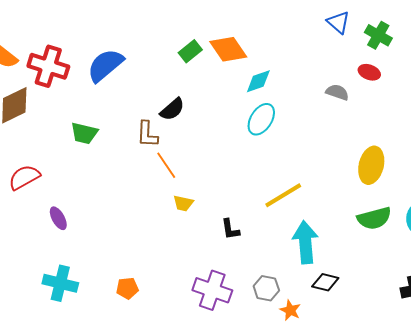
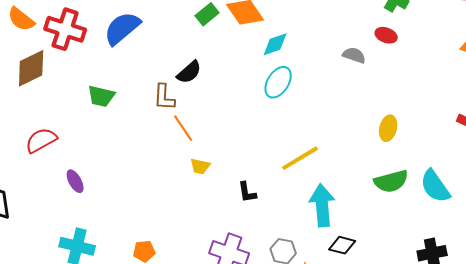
yellow ellipse: (371, 165) -> (388, 128), size x0.7

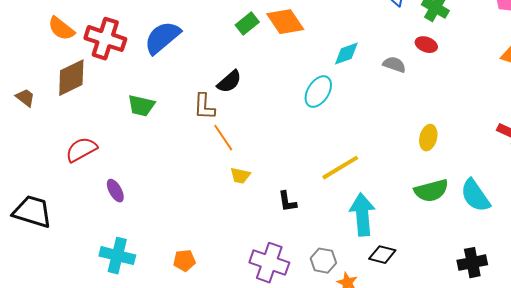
cyan diamond: (275, 44) -> (346, 54), moved

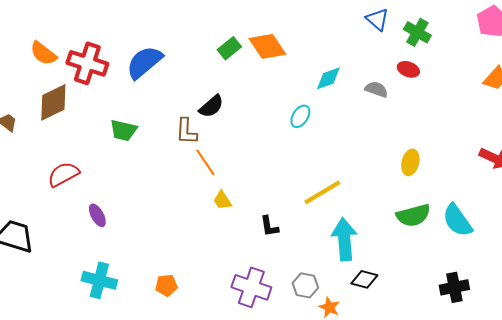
cyan ellipse: (318, 92) -> (300, 116), size x0.7
yellow trapezoid: (240, 176) -> (222, 200), turned 45

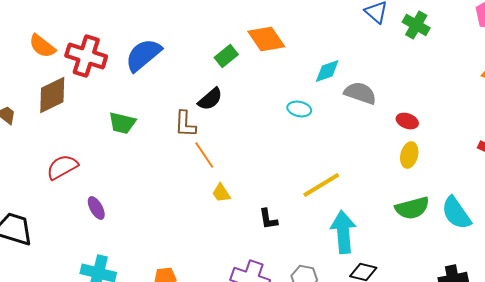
green rectangle: (229, 48) -> (226, 56), moved
red ellipse: (408, 69) -> (407, 121), moved
gray semicircle: (376, 89) -> (360, 93), moved, size x1.4
cyan ellipse: (300, 116) -> (299, 109), turned 70

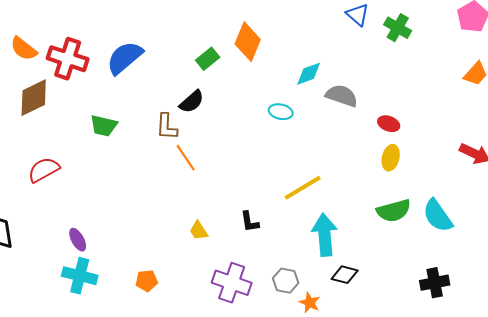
orange diamond: (266, 39) -> (248, 42), turned 57
yellow trapezoid: (221, 193) -> (199, 231), moved
purple ellipse: (96, 208) -> (78, 240), moved

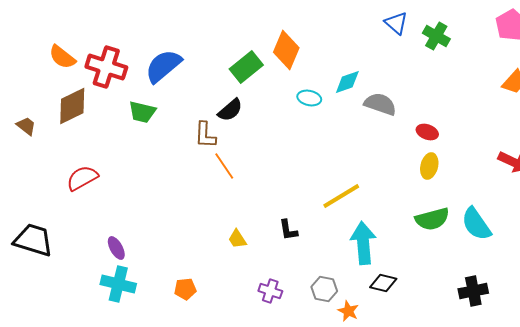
green rectangle: (208, 59) -> (246, 67), size x1.4
cyan ellipse: (281, 112) -> (309, 98), moved
green trapezoid: (104, 126) -> (142, 112), moved
purple cross: (232, 283) -> (270, 291), size x0.6

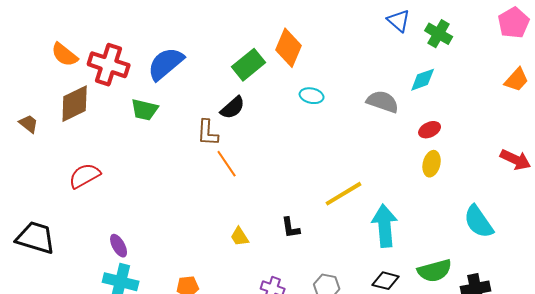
cyan diamond: (347, 82) -> (423, 80), moved
red ellipse: (427, 132) -> (430, 130), turned -45
green semicircle: (432, 219) -> (435, 271), moved
cyan arrow: (363, 243) -> (385, 226), moved

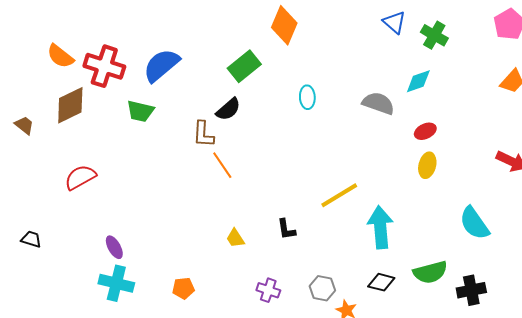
orange diamond: (289, 48) -> (284, 25), moved
cyan ellipse: (312, 96) -> (307, 97), turned 75
black trapezoid: (36, 238) -> (31, 239), size x0.5

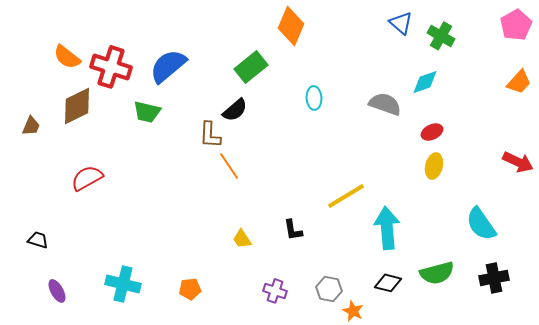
brown trapezoid: (24, 125) -> (31, 126), turned 75
purple ellipse: (114, 247) -> (57, 291), moved
black cross: (471, 290) -> (494, 278), moved

